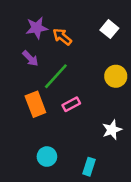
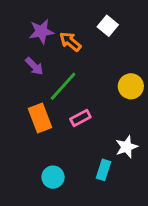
white square: (109, 29) -> (108, 26), moved
cyan rectangle: (89, 167) -> (103, 170), moved

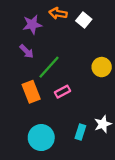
orange arrow: (70, 42) -> (58, 13), moved, turned -30
white star: (127, 147) -> (103, 124), moved
cyan circle: (53, 177) -> (41, 138), size x1.5

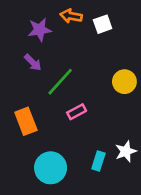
white square: (84, 20) -> (103, 24), turned 32
orange rectangle: (31, 92) -> (26, 121), moved

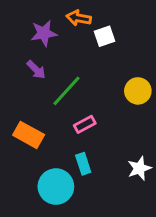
white square: (103, 24) -> (104, 36), moved
orange rectangle: (26, 121) -> (29, 135), turned -40
cyan rectangle: (98, 161) -> (83, 164), moved, turned -36

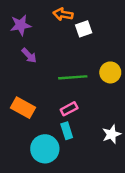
purple star: (44, 33) -> (21, 25), moved
green line: (67, 91) -> (73, 77), moved, turned 44
pink rectangle: (85, 124) -> (69, 109), moved

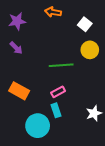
white square: (84, 29) -> (85, 24), moved, turned -32
purple arrow: (29, 55) -> (16, 48), moved
yellow circle: (110, 72) -> (90, 50), moved

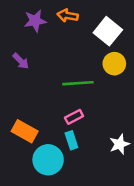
purple star: (17, 21) -> (35, 21), moved
white square: (85, 24) -> (108, 31), size x1.5
orange rectangle: (19, 91) -> (25, 131), moved

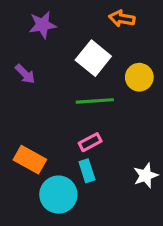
orange arrow: (68, 16) -> (122, 18), moved
white square: (108, 31) -> (93, 58), moved

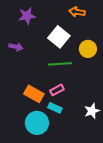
purple arrow: (25, 74) -> (16, 47), turned -32
orange rectangle: (30, 160) -> (34, 94), moved
cyan rectangle: (87, 171) -> (55, 108), turned -48

